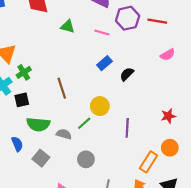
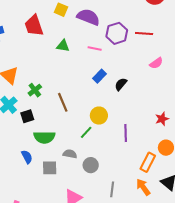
green cross: (24, 72) -> (35, 90), moved
gray semicircle: (64, 134) -> (70, 154), moved
gray square: (41, 158) -> (50, 168), turned -35

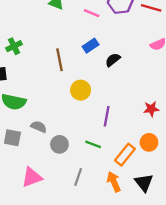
brown line: (63, 102) -> (59, 60), moved
green line: (86, 132) -> (93, 144), moved, turned 56

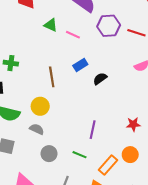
pink line: (92, 13) -> (73, 35), moved
green cross: (14, 46) -> (11, 63), turned 32
yellow circle: (81, 90) -> (40, 106), moved
gray semicircle: (39, 127) -> (37, 129), moved

